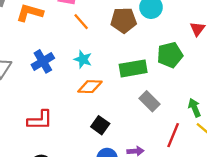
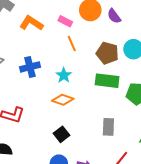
green rectangle: (133, 68) -> (107, 81), moved
gray rectangle: (149, 101) -> (108, 127), turned 30

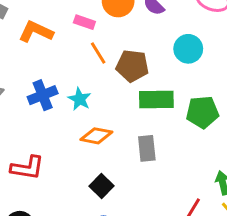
brown pentagon: (107, 53) -> (132, 66), moved
cyan star: (64, 75) -> (80, 99), moved
gray rectangle: (108, 127) -> (147, 148), moved

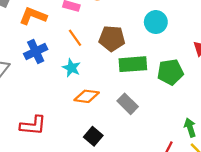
orange line: (98, 53) -> (75, 38), moved
blue cross: (43, 95) -> (36, 51), moved
gray rectangle: (147, 148) -> (128, 104), turned -36

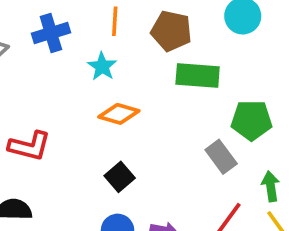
orange line: (75, 38) -> (115, 21), turned 30
green pentagon: (170, 72) -> (252, 120), moved
gray rectangle: (128, 104) -> (221, 157), moved

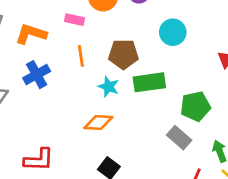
cyan star: (102, 66) -> (109, 87), moved

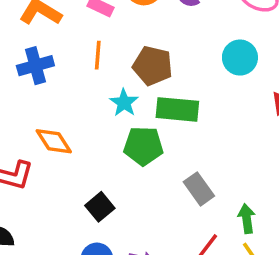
cyan circle: (173, 32) -> (240, 58), moved
green pentagon: (195, 106) -> (143, 146), moved
orange diamond: (98, 123) -> (54, 141), moved, turned 40

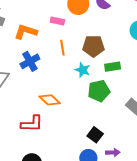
green rectangle: (177, 109) -> (113, 67), size x0.7
black square: (100, 207) -> (95, 135), moved

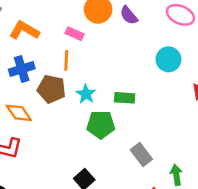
pink rectangle: (57, 21) -> (74, 34), moved
brown pentagon: (93, 46) -> (51, 89), moved
orange diamond: (50, 100) -> (19, 113), moved

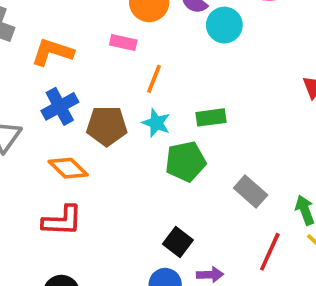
cyan circle: (168, 59) -> (224, 25), moved
orange line: (66, 60) -> (154, 79), moved, turned 30

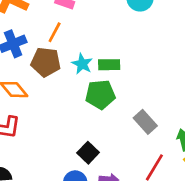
orange line: (154, 79) -> (55, 32), moved
green rectangle: (211, 117) -> (109, 65), moved

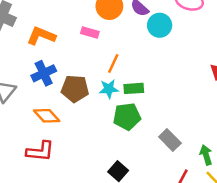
orange line: (55, 32) -> (113, 64), moved
cyan star: (82, 64) -> (109, 89), turned -30

